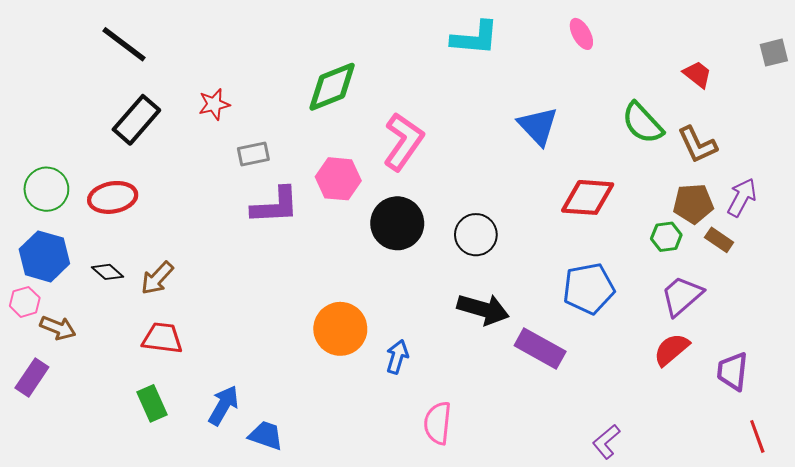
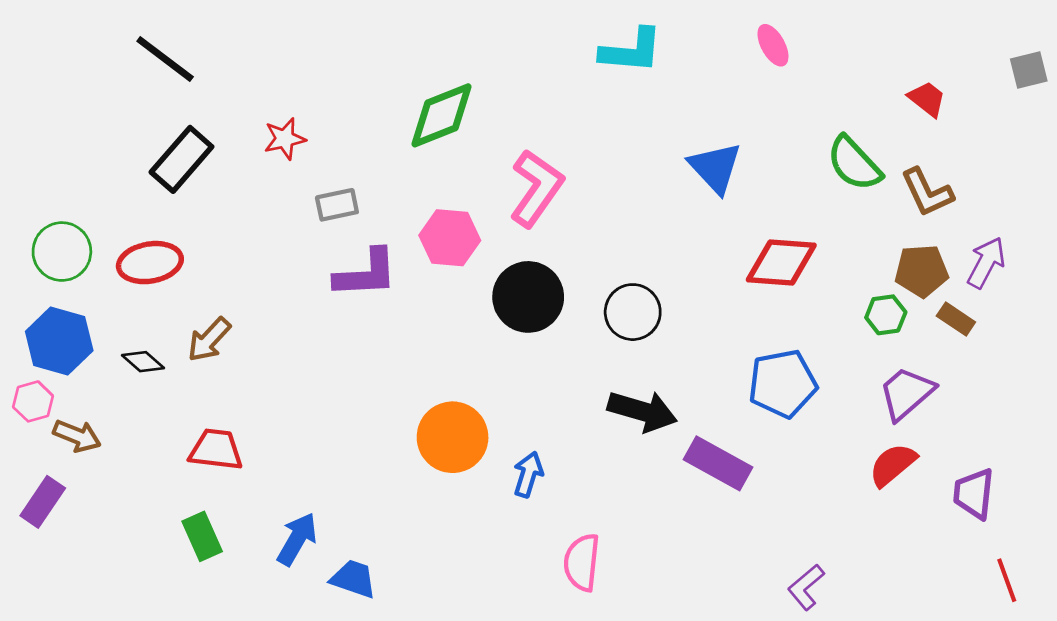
brown arrow: (157, 278) -> (209, 340), moved

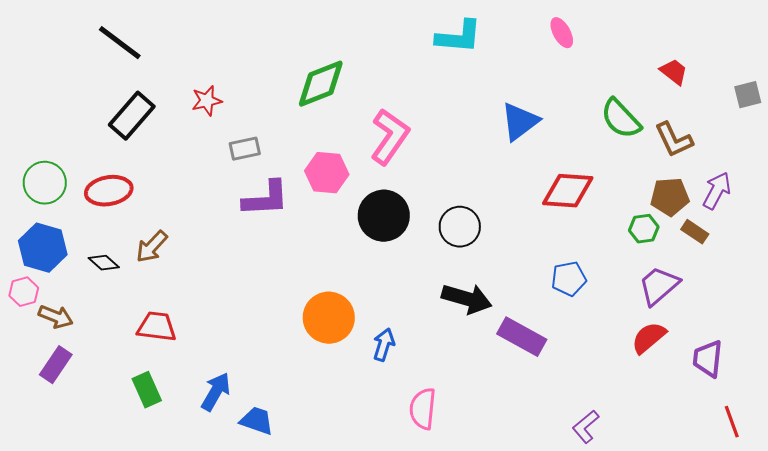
gray square: (1029, 70) -> (748, 95), moved
blue triangle: (715, 168) -> (520, 122), turned 36
blue pentagon: (783, 384) -> (569, 279), size x0.7
purple rectangle: (43, 502) -> (56, 365), moved

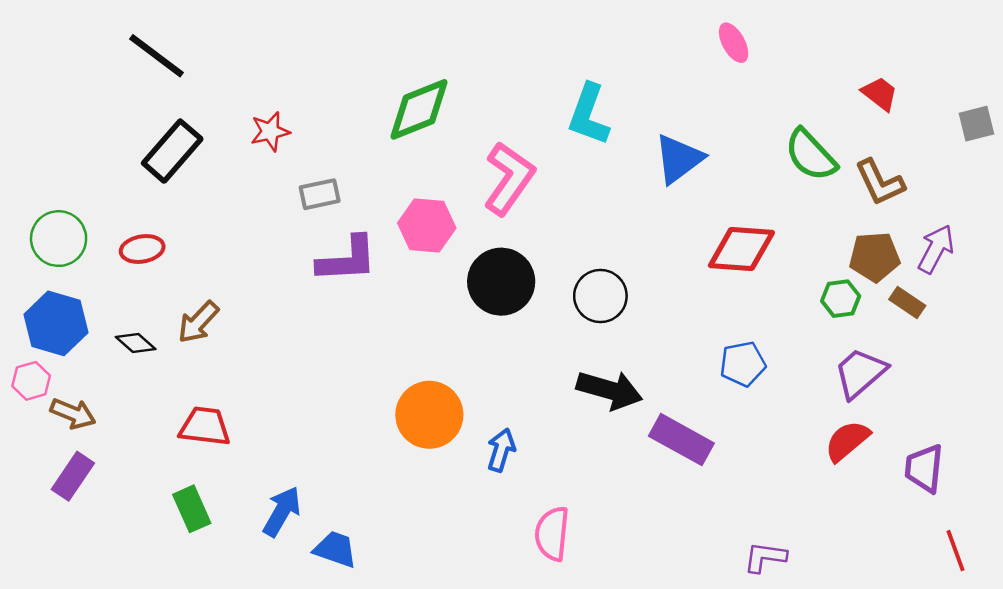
cyan L-shape: (459, 37) -> (589, 115), moved, turned 105
red ellipse: (109, 191) -> (142, 249), size x0.7
purple L-shape: (586, 427) -> (765, 557), turned 48

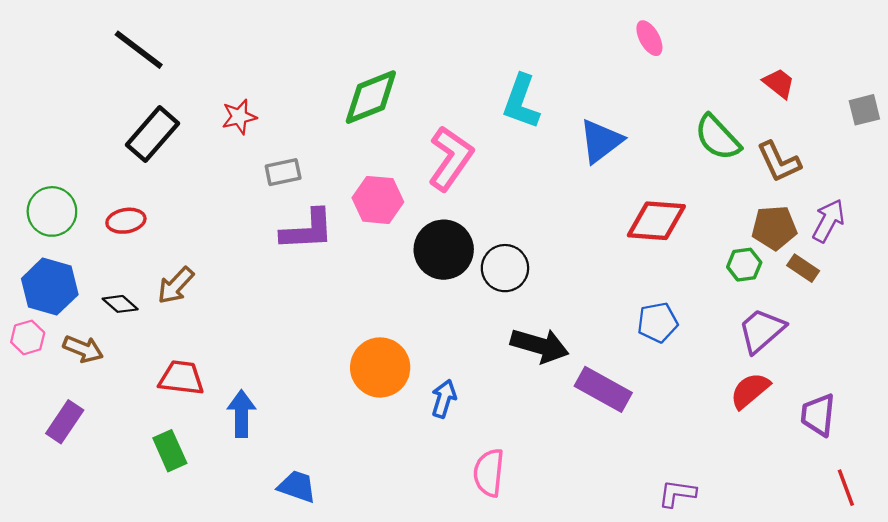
black circle: (600, 296) -> (505, 268), moved
brown arrow: (73, 413) -> (83, 349), moved
blue arrow: (282, 511) -> (241, 414), moved, turned -30

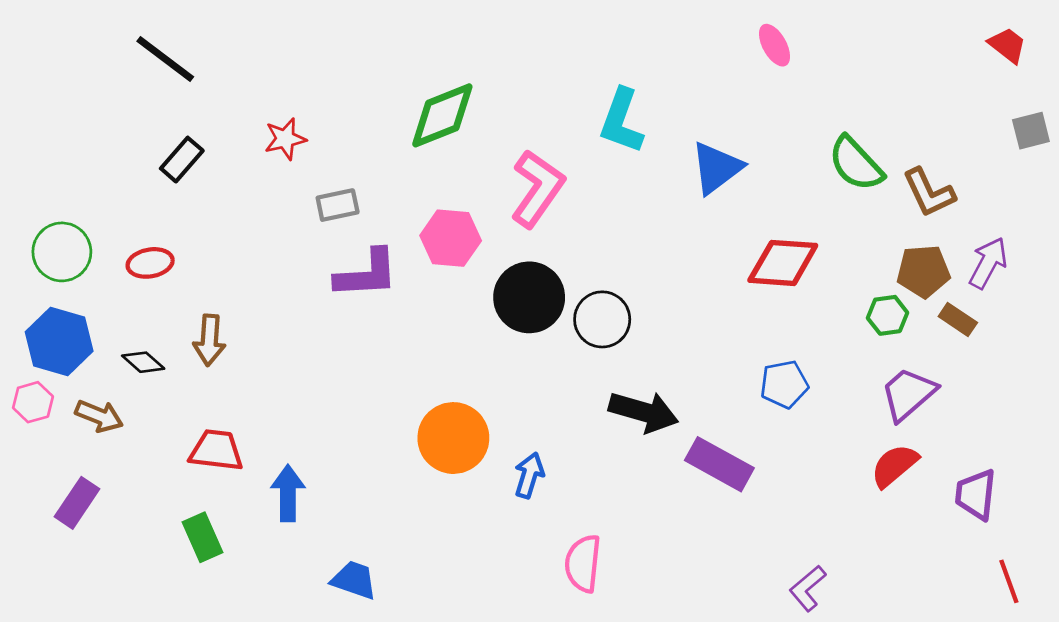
red trapezoid: (779, 83) -> (1007, 45), moved
black rectangle: (152, 134) -> (182, 160), size x0.7
brown arrow: (176, 285) -> (209, 340), turned -39
purple L-shape: (677, 493) -> (808, 588), turned -48

